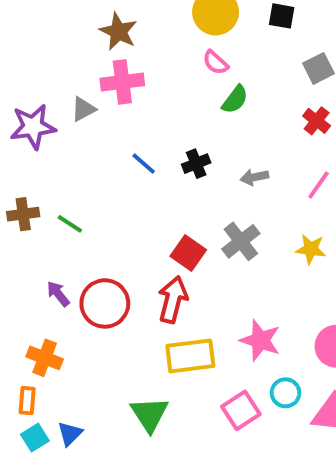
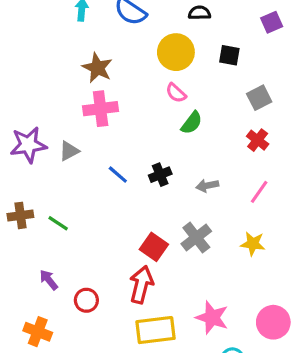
gray triangle: (83, 109) -> (69, 151), moved
red circle: (105, 303) -> (86, 300), moved, size x0.6

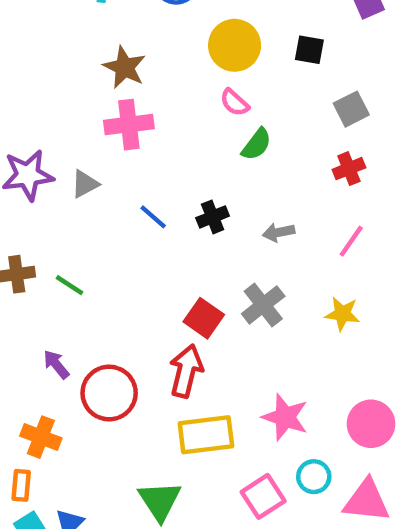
red cross: (258, 140) -> (349, 169), turned 30
red circle: (86, 300) -> (109, 393), size x1.6

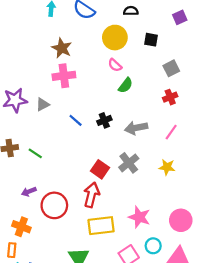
gray arrow: (279, 232) -> (136, 128), size x1.5
purple arrow: (56, 364) -> (29, 192), turned -72

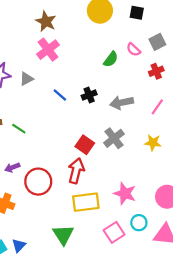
pink semicircle: (115, 65) -> (133, 50), moved
pink cross: (64, 76) -> (48, 50), turned -30

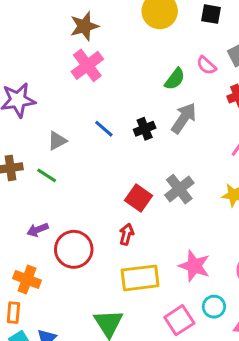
brown star: (46, 21) -> (84, 26), turned 30
gray triangle: (26, 79) -> (57, 141), moved
gray arrow: (122, 103) -> (184, 118), moved, turned 135
red arrow: (76, 171) -> (127, 234), size x0.6

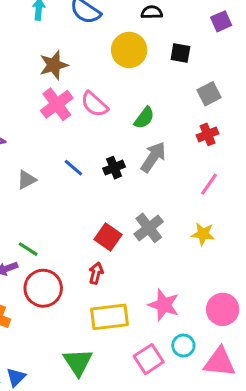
pink semicircle: (206, 65) -> (94, 104), moved, size x1.4
green line: (47, 175) -> (28, 249), moved

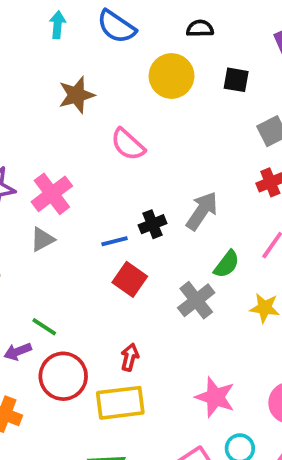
pink cross: (57, 104) -> (52, 194), moved
green semicircle: (144, 118) -> (227, 264), moved
blue line: (73, 168) -> (115, 241), moved, turned -55
red square: (108, 237) -> (130, 279), moved
yellow rectangle: (110, 317) -> (120, 403), moved

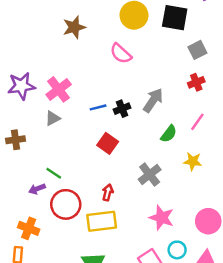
black square: (236, 80) -> (175, 18), size x1.6
pink semicircle: (128, 144) -> (121, 54), moved
blue line: (115, 241) -> (98, 107), moved
gray cross: (196, 300) -> (150, 174), moved

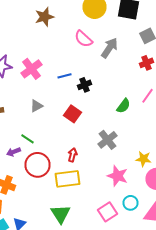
gray arrow: (153, 100) -> (110, 48), moved
blue line: (98, 107) -> (64, 76), moved
gray triangle: (53, 118) -> (36, 106), moved
yellow star: (193, 161) -> (144, 159), moved

